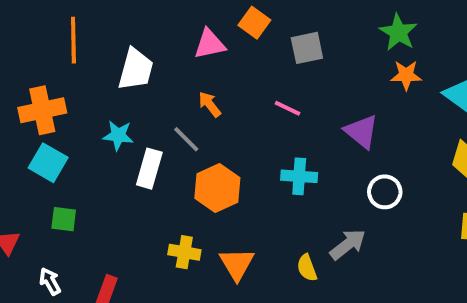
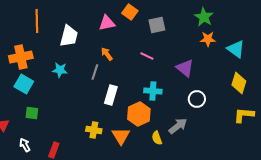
gray line: (186, 139) -> (95, 72), turned 63
white rectangle: (149, 169) -> (111, 95), moved
orange hexagon: (217, 188) -> (139, 114), moved

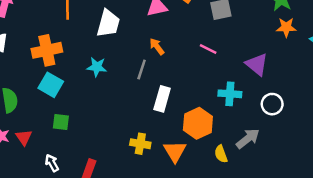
cyan cross: (153, 91) -> (230, 94), moved

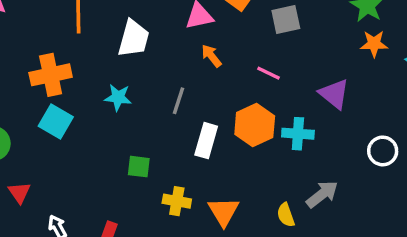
orange arrow: (157, 46) -> (211, 56), moved
white circle: (272, 104) -> (383, 151), moved
green square: (61, 122) -> (139, 167), moved
orange hexagon: (198, 123) -> (255, 125), moved

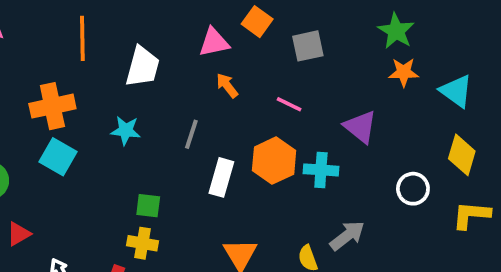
red triangle: (19, 192) -> (19, 234), turned 35
yellow cross: (177, 201) -> (143, 243), moved

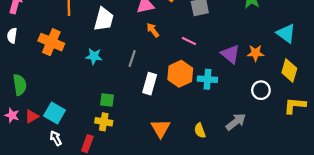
orange star: (404, 72) -> (256, 53), moved
orange cross: (52, 106) -> (51, 42), turned 35
cyan square: (58, 157) -> (55, 113), moved
gray arrow: (347, 236) -> (236, 122), moved

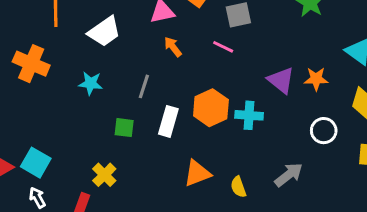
white trapezoid: (104, 19) -> (104, 32), turned 40
pink line: (189, 41) -> (223, 47), moved
green square: (107, 100) -> (124, 128), moved
yellow cross: (104, 122) -> (104, 175), turned 35
orange triangle: (161, 128) -> (197, 173), moved, turned 40

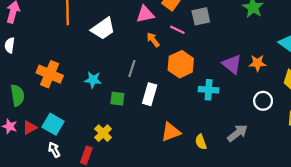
pink line: (223, 47) -> (177, 30), moved
orange cross: (31, 64) -> (50, 74), moved
cyan star: (91, 83) -> (93, 80), moved
orange hexagon: (211, 108) -> (181, 64), moved

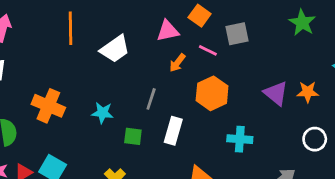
orange arrow: (153, 40) -> (177, 63), turned -104
cyan cross: (209, 90) -> (240, 139), moved

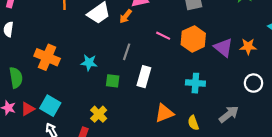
pink line: (208, 50) -> (163, 36), moved
orange arrow: (177, 63) -> (126, 16), moved
orange hexagon: (212, 93) -> (193, 39), moved

